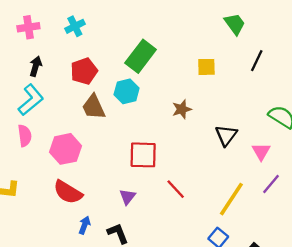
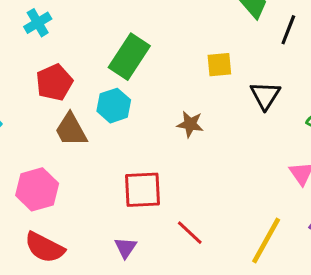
black line: (257, 61) -> (288, 30), moved
brown star: (182, 109) -> (190, 124), turned 30
black triangle: (226, 135) -> (265, 95), moved

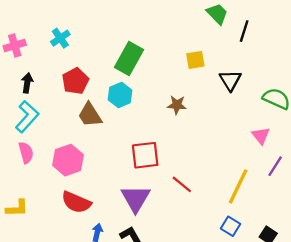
purple triangle: (126, 248) -> (136, 199), size x1.8

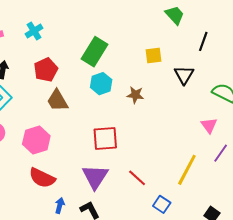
black line: (244, 31) -> (203, 41), moved
cyan hexagon: (120, 95) -> (101, 84), moved
red line: (182, 184) -> (137, 178), moved
blue square: (231, 226) -> (162, 204), moved

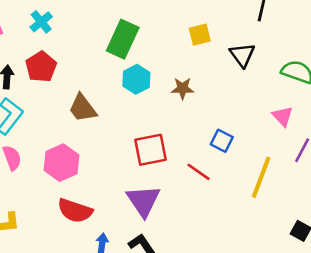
red pentagon: (46, 70) -> (41, 67), moved
red line: (137, 178) -> (198, 172), moved
blue square: (162, 204) -> (222, 141), moved

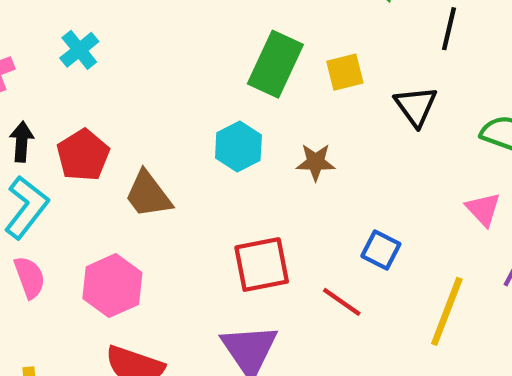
green rectangle: (123, 39) -> (275, 64), moved
red pentagon: (41, 67) -> (83, 155), moved

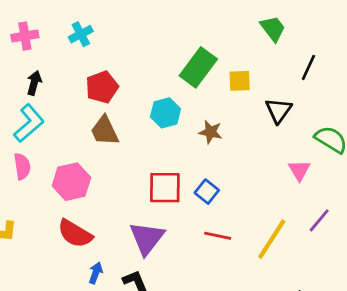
red pentagon: (83, 155) -> (102, 87), moved
pink triangle: (483, 209) -> (299, 170), moved
blue square: (381, 250) -> (207, 192), moved
red line: (342, 302) -> (218, 236), moved, turned -35

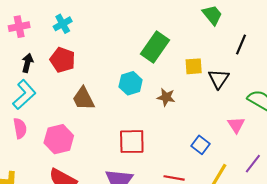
yellow square: (240, 81) -> (194, 66), moved
red pentagon: (102, 87) -> (63, 60), moved, turned -30
blue square: (207, 192) -> (201, 145), moved

